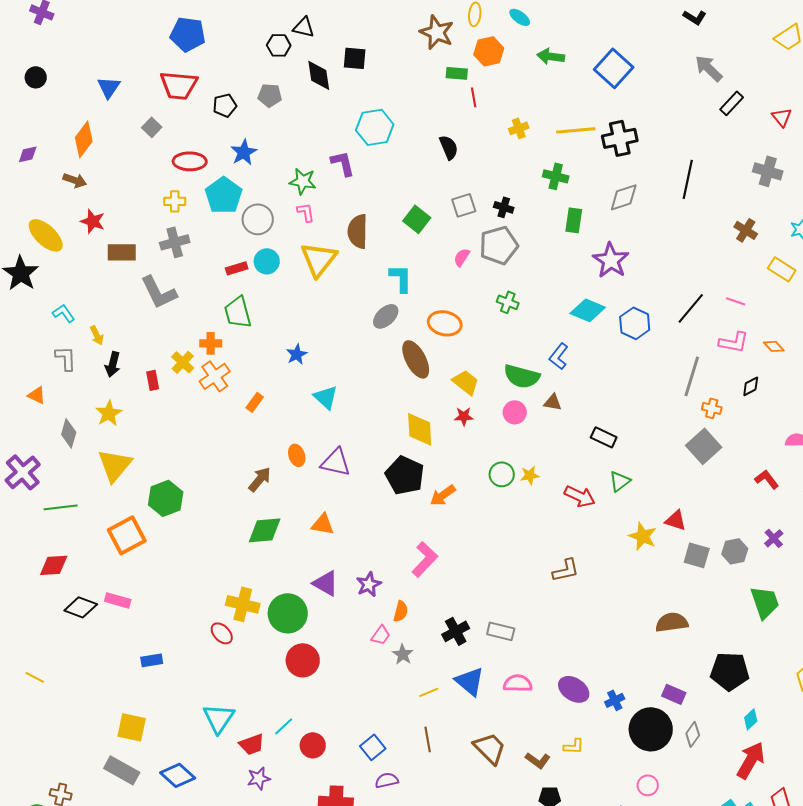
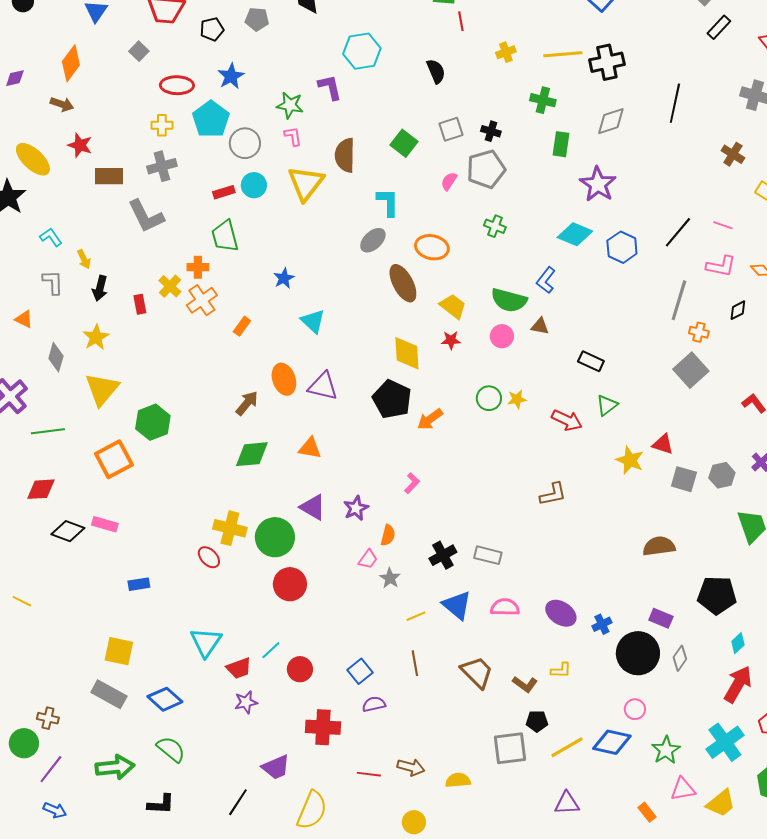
orange ellipse: (297, 455) -> (284, 379), size x1.4
pink L-shape: (425, 559) -> (412, 483), size x0.6

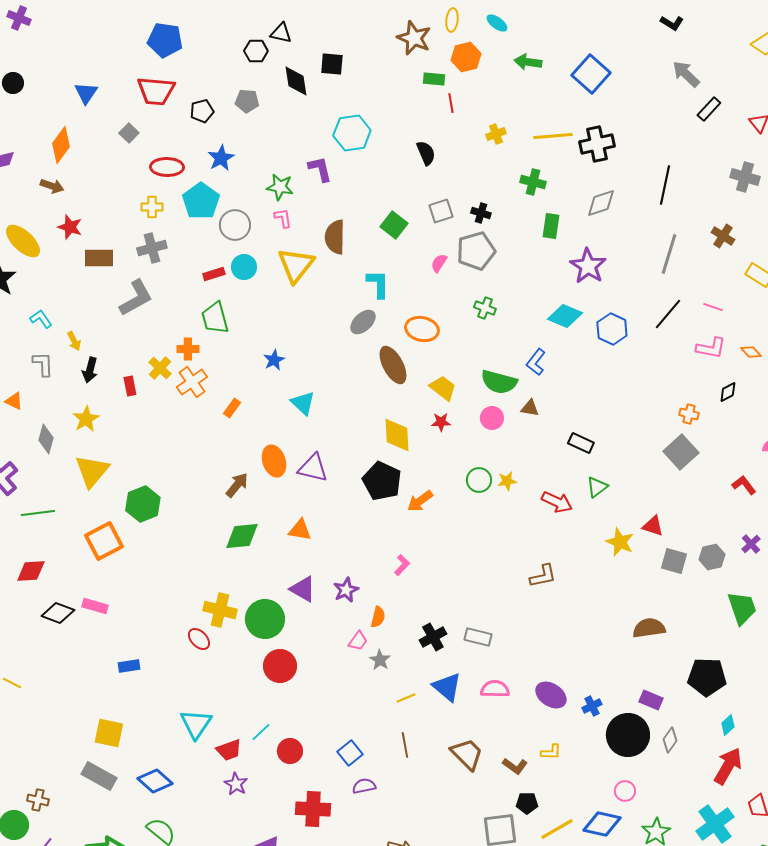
gray L-shape: (146, 216) -> (136, 298), turned -93
gray line: (679, 300) -> (669, 254), moved
purple star: (246, 702) -> (236, 784), turned -30

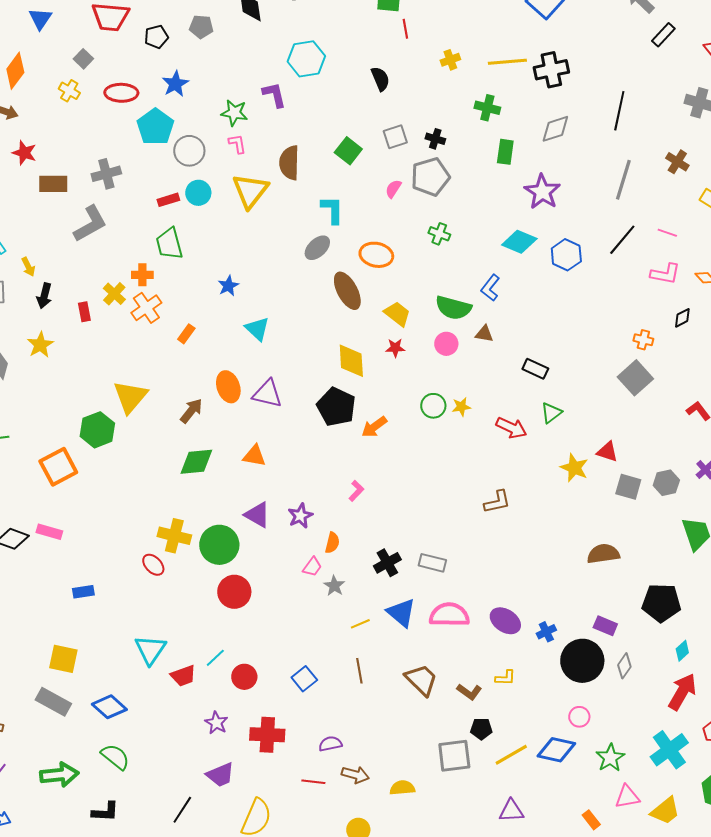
yellow cross: (152, 207) -> (69, 91), moved, turned 30
yellow triangle: (92, 471) -> (130, 397), moved
pink semicircle: (495, 689) -> (449, 615), size x1.4
purple star: (236, 784) -> (216, 723), moved
purple semicircle: (364, 786) -> (330, 744), moved

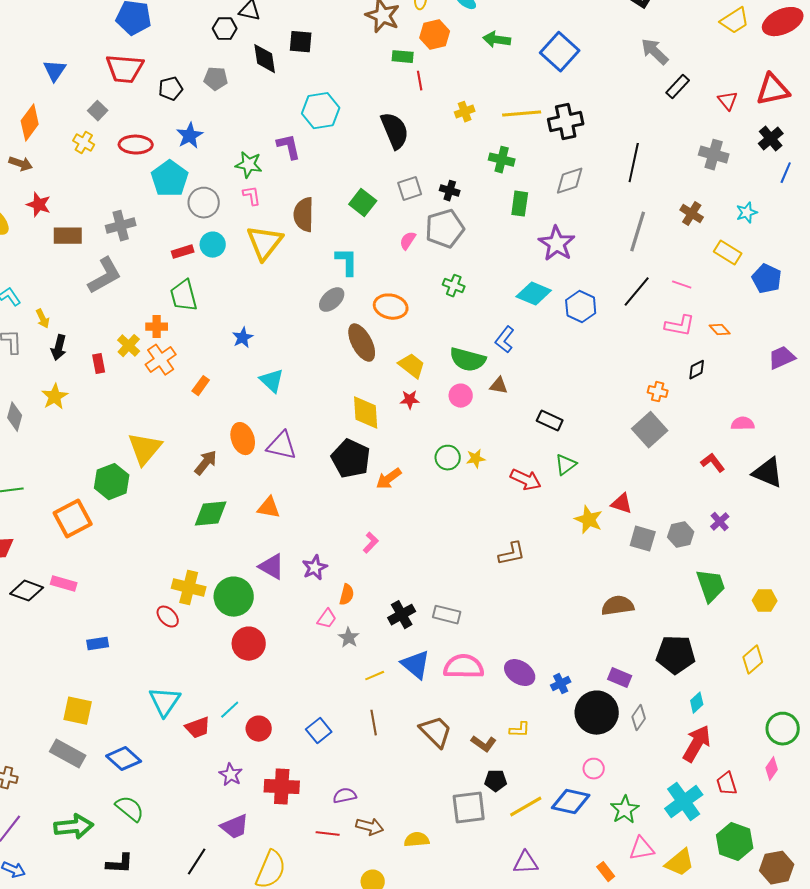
black semicircle: (380, 79) -> (395, 131), size x1.5

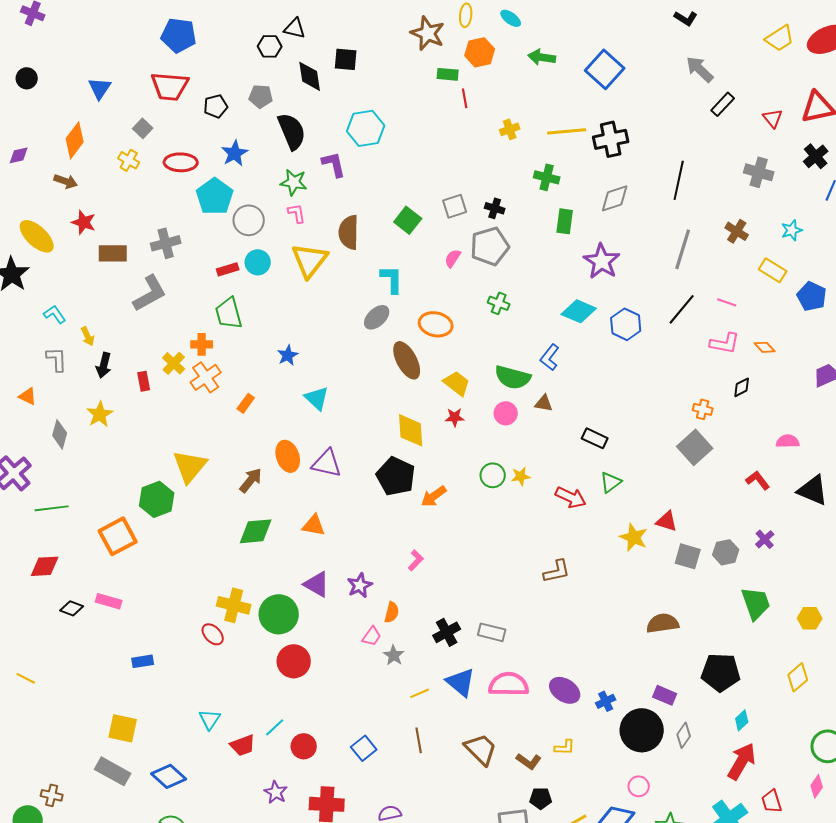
black semicircle: (395, 131) -> (292, 131), moved
black diamond: (27, 591) -> (72, 608), size x0.7
cyan triangle: (165, 702) -> (210, 719), size x0.7

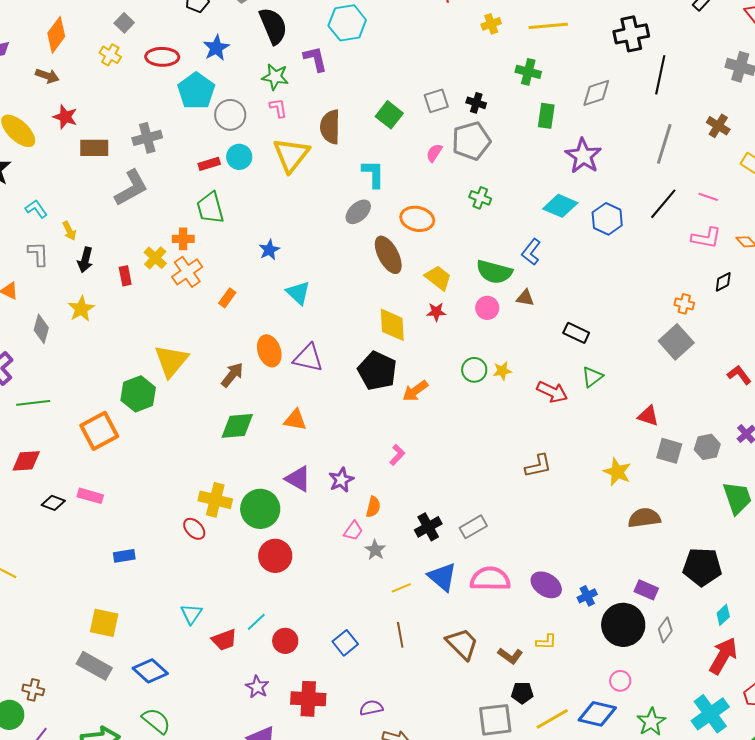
black cross: (611, 139) -> (631, 34), moved
yellow star: (634, 537) -> (617, 472), moved
gray rectangle: (492, 632) -> (473, 527), turned -44

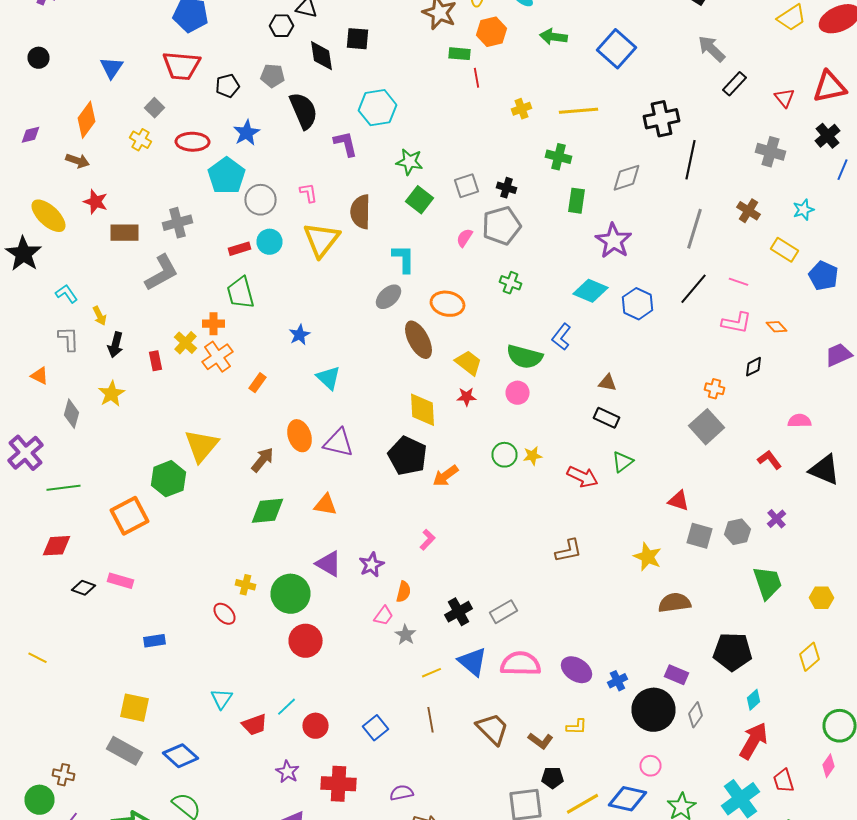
green star: (275, 77) -> (410, 162), moved
brown triangle: (525, 298) -> (608, 383), moved
yellow cross: (215, 500) -> (246, 585), size x0.6

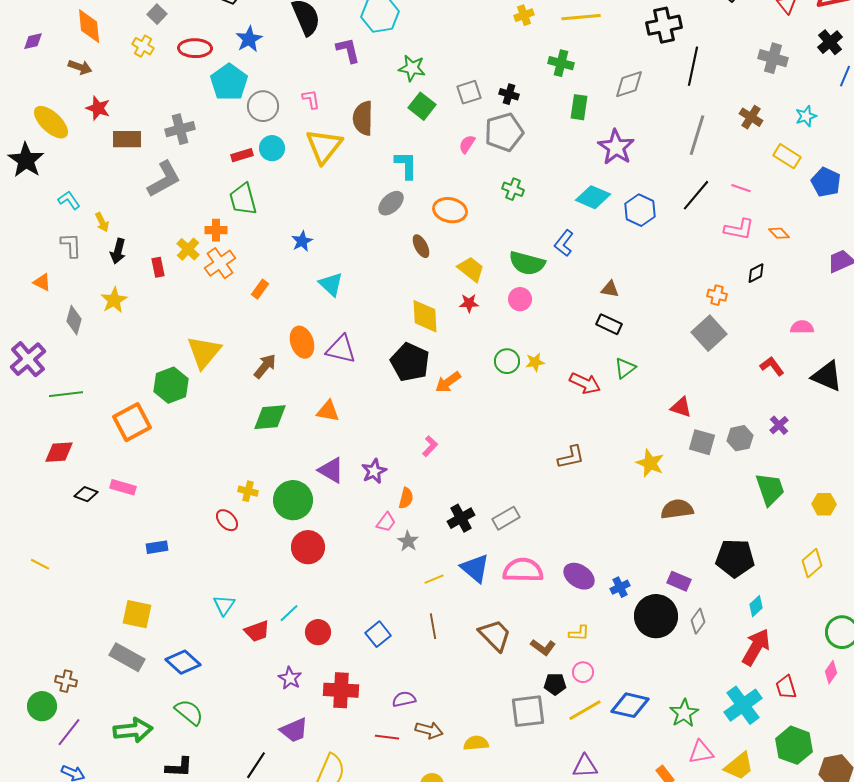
orange diamond: (86, 120) -> (89, 26), turned -42
brown ellipse: (418, 340) -> (421, 246), size x0.6
pink circle: (650, 766) -> (583, 672), moved

